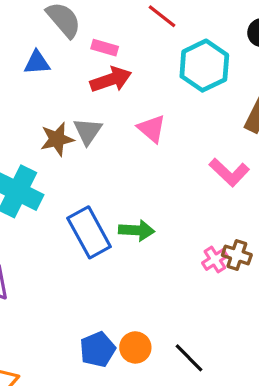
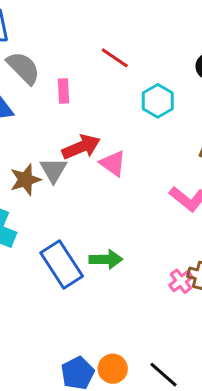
pink rectangle: (105, 48) -> (64, 91), turned 75
cyan hexagon: (204, 66) -> (158, 101), size x0.7
red arrow: (111, 80) -> (81, 147), moved

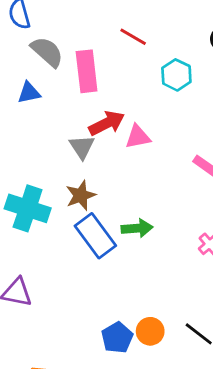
pink rectangle: (64, 91) -> (87, 71), size x1.8
pink triangle: (113, 163) -> (138, 137), turned -44
brown star: (25, 180) -> (81, 195), moved

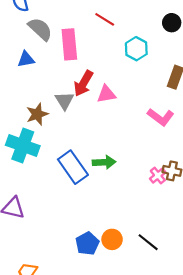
red arrow: (107, 123) -> (83, 83), turned 145
brown star: (81, 195) -> (37, 114), moved

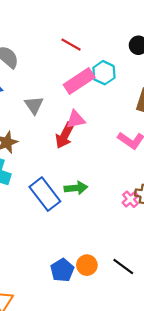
pink rectangle: (69, 44) -> (79, 81), moved, turned 64
red arrow: (83, 83) -> (65, 135), moved
gray triangle: (64, 101) -> (34, 105), moved

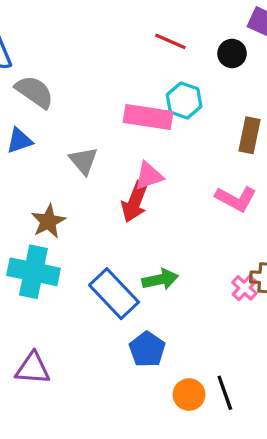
red line: (71, 45) -> (170, 41), moved
pink rectangle: (79, 81) -> (148, 117), turned 48
black line: (123, 267) -> (225, 393), moved, turned 40
blue pentagon: (62, 270) -> (147, 349), moved

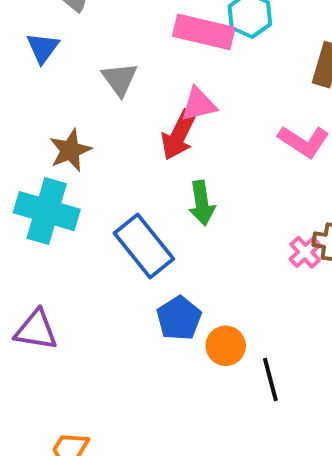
blue triangle: (19, 141) -> (43, 48), turned -40
green arrow: (160, 279) -> (202, 203), moved, turned 88
orange circle: (189, 395) -> (226, 346), moved

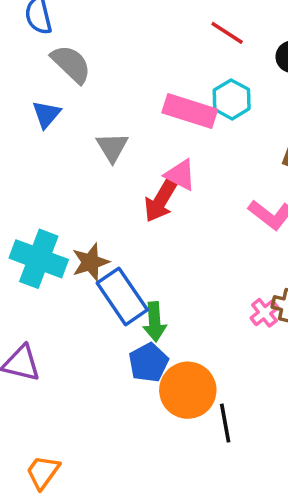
pink triangle: (199, 104) -> (180, 175), turned 36
brown star: (70, 150) -> (90, 262), moved
green arrow: (202, 203) -> (155, 322), moved
orange circle: (226, 346) -> (188, 390), size x1.6

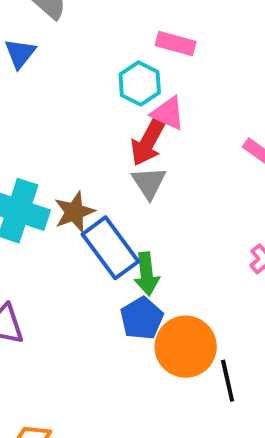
cyan hexagon: (232, 99) -> (140, 83), moved
pink rectangle: (190, 111) -> (176, 44), size x0.7
gray triangle: (112, 147) -> (149, 183), moved

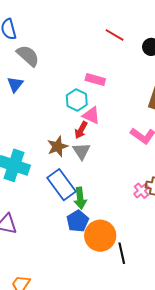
red arrow: (148, 142) -> (81, 130), size x0.7
brown star: (74, 212) -> (58, 146), moved

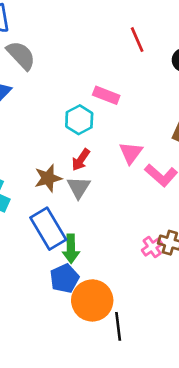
red line: (114, 35) -> (137, 40), turned 30
pink triangle: (91, 115) -> (131, 153), moved, turned 36

